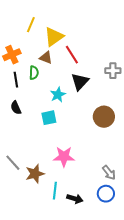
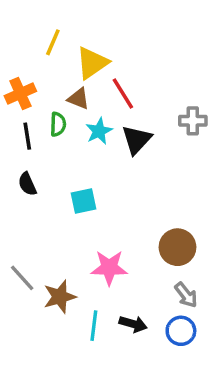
cyan star: (58, 95) -> (99, 131), moved
brown circle: (104, 117) -> (177, 247), moved
black arrow: (75, 199) -> (133, 324), moved

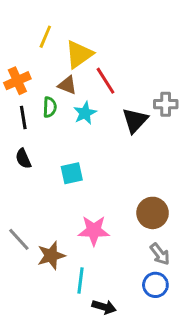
black triangle: (137, 140) -> (135, 120), moved
black arrow: (133, 324) -> (104, 307), moved

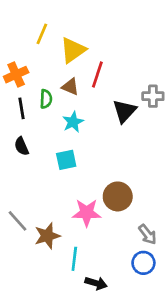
red line: (106, 81) -> (97, 75), turned 50
brown triangle: (67, 85) -> (70, 87), moved
cyan star: (85, 113) -> (73, 122), moved
brown circle: (153, 213) -> (118, 196), moved

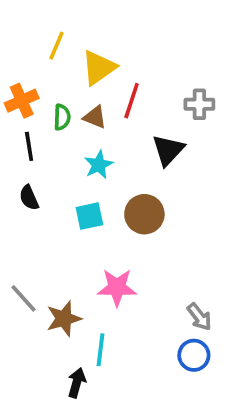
gray cross: (153, 96) -> (199, 104), moved
green semicircle: (46, 99) -> (62, 117), moved
brown circle: (118, 196) -> (144, 214), moved
black arrow: (96, 283) -> (77, 383), moved, turned -90

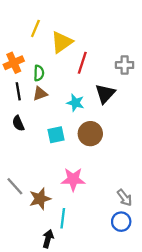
brown triangle: (95, 117) -> (40, 94), moved, turned -42
cyan star: (99, 165) -> (75, 103), moved, turned -30

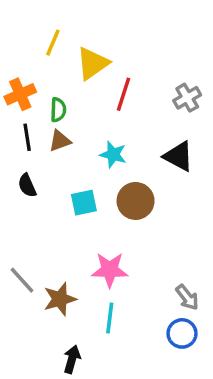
gray cross: (125, 65) -> (187, 98), turned -30
black triangle: (105, 94) -> (179, 156), moved, turned -45
cyan line: (63, 218) -> (110, 318), moved

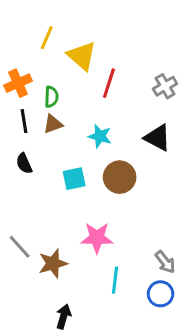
yellow triangle: (93, 63) -> (82, 56), turned -44
cyan line: (110, 318) -> (115, 280), moved

